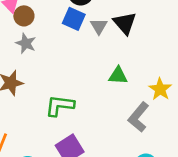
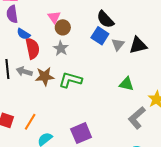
black triangle: (125, 23) -> (138, 45), turned 48
green L-shape: (60, 106) -> (70, 80), moved

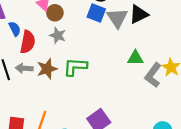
blue semicircle: (23, 34) -> (15, 29), turned -136
gray triangle: (118, 44) -> (117, 18), size x1.5
red semicircle: (33, 48) -> (28, 42), turned 35
gray L-shape: (137, 118) -> (153, 75), moved

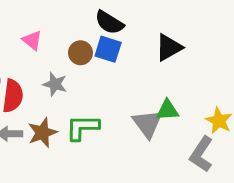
brown circle: (55, 13) -> (80, 53), moved
gray triangle: (117, 18) -> (147, 124), moved
gray L-shape: (153, 75) -> (201, 154), moved

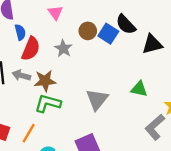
black semicircle: (109, 22) -> (126, 24), moved
gray triangle: (147, 124) -> (97, 100), moved
green L-shape: (82, 127) -> (48, 103), moved

